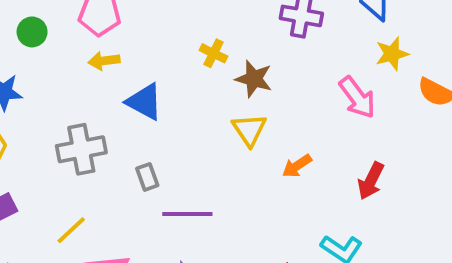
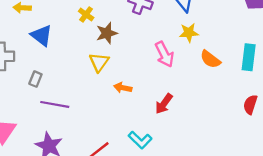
brown star: (254, 79) -> (107, 33), turned 30
orange arrow: (297, 166) -> (123, 88), turned 36
gray rectangle: (147, 177) -> (35, 79), turned 32

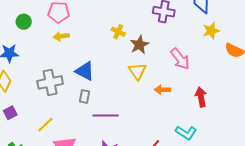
blue triangle: (41, 35) -> (85, 71), moved
pink arrow: (164, 54) -> (180, 59), moved
red arrow: (164, 104) -> (201, 97), turned 144

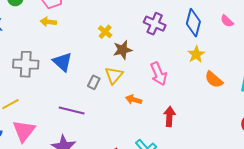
yellow star: (211, 31) -> (196, 54), turned -30
gray rectangle: (85, 96) -> (94, 82), moved

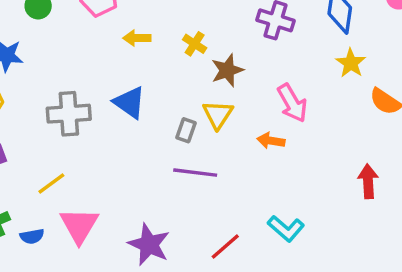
yellow arrow: (48, 22) -> (137, 38), moved
orange arrow: (134, 100) -> (271, 141), moved
purple line: (72, 110) -> (195, 173), moved
red arrow: (169, 117) -> (368, 181), moved

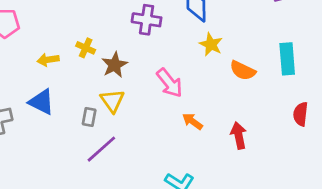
yellow arrow: (137, 38) -> (48, 60), moved
orange arrow: (271, 141) -> (192, 121), moved, turned 35
purple line: (195, 173) -> (101, 149), turned -40

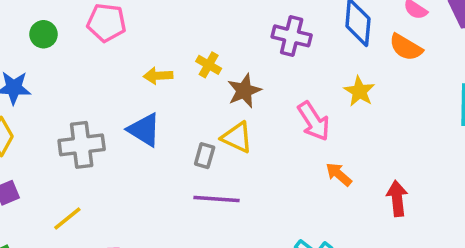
yellow star: (211, 44) -> (359, 91), moved
orange semicircle: (243, 71) -> (406, 47), moved
yellow triangle: (112, 101) -> (237, 137), turned -35
purple line: (101, 149) -> (216, 199), turned 40

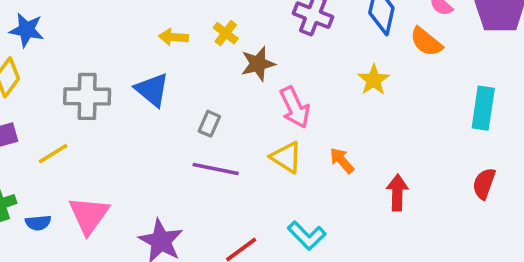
pink arrow: (314, 121) -> (295, 107), moved
yellow triangle: (237, 137) -> (286, 157), moved
yellow line: (67, 219) -> (53, 154), moved

